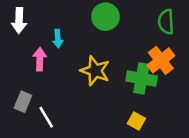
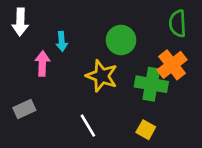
green circle: (105, 17) -> (121, 40), moved
gray rectangle: (23, 102) -> (24, 109), turned 42
white line: (46, 117) -> (88, 126), moved

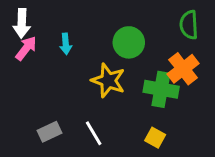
pink arrow: (42, 63) -> (26, 48), moved, turned 35
gray rectangle: (24, 109) -> (50, 132), moved

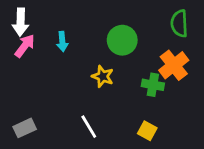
yellow star: (108, 81) -> (103, 76), size x0.7
green cross: (161, 89) -> (153, 85), size x0.7
gray rectangle: (50, 132) -> (25, 128), moved

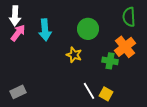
cyan arrow: (62, 42) -> (45, 30), size x1.5
white line: (89, 127) -> (89, 91), moved

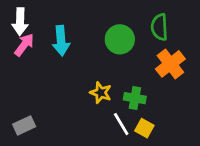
green semicircle: (129, 17) -> (159, 27), moved
yellow star: (74, 55) -> (101, 93), moved
green cross: (110, 61) -> (135, 98), moved

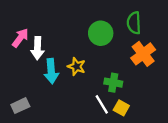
white arrow: (20, 22) -> (37, 48), moved
cyan arrow: (61, 41) -> (51, 71), moved
yellow star: (101, 93) -> (77, 67), moved

